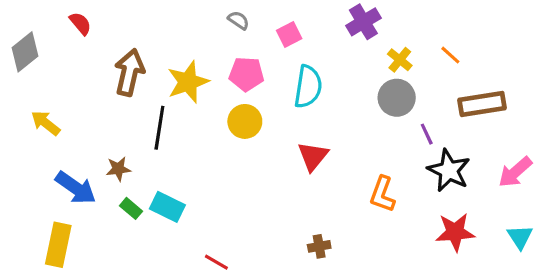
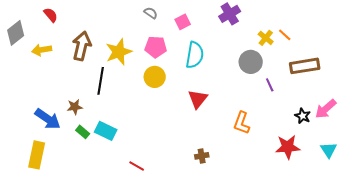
yellow cross: (400, 60) -> (266, 38), moved
yellow arrow: (46, 123) -> (42, 50), moved, turned -48
black star: (449, 170) -> (303, 116), moved, size x0.6

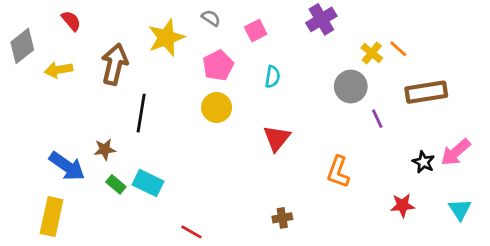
pink pentagon: (156, 47) -> (218, 66), turned -30
yellow star: (119, 52) -> (166, 38), moved
cyan semicircle: (195, 55) -> (272, 77), size x0.6
red star: (288, 147) -> (402, 205), size x0.7

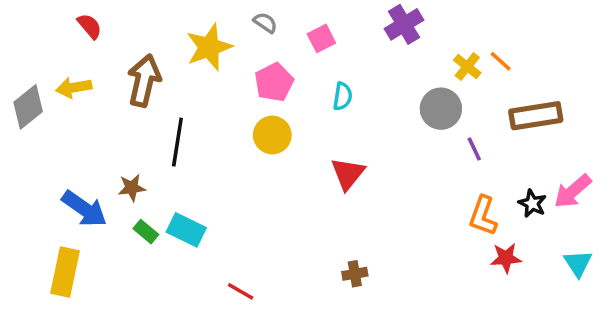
gray diamond: (22, 46) -> (28, 107), moved
orange L-shape: (338, 172) -> (483, 216), moved

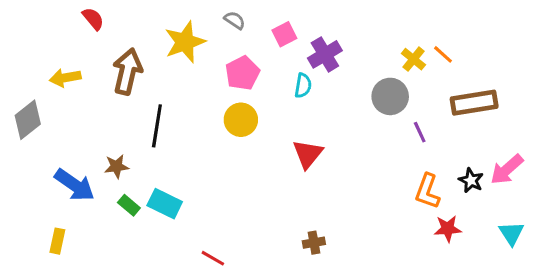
purple cross: (404, 24) -> (325, 54), moved
red semicircle: (90, 26) -> (93, 19), moved
gray diamond: (28, 107) -> (28, 120), moved
yellow rectangle: (65, 272) -> (57, 241), size x0.6

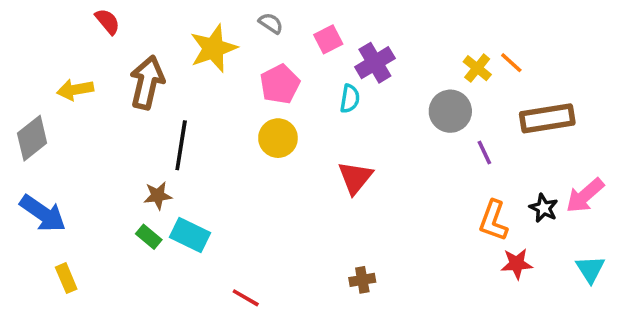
brown star: (116, 166) -> (158, 196), moved
blue arrow: (74, 185) -> (43, 213), moved
yellow rectangle: (57, 241) -> (66, 278), turned -35

